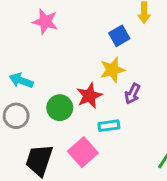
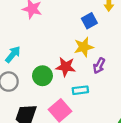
cyan arrow: (21, 81) -> (13, 54), turned 108
red star: (89, 96) -> (66, 67), turned 30

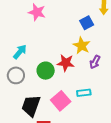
yellow star: (84, 47) -> (82, 46), turned -30
cyan rectangle: (80, 90) -> (84, 93), moved

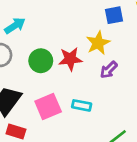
red star: (66, 63) -> (70, 59), turned -30

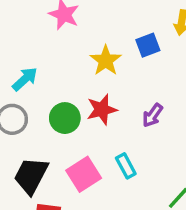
yellow star: (98, 43) -> (106, 60), moved
cyan rectangle: (82, 105) -> (126, 166), turned 60

